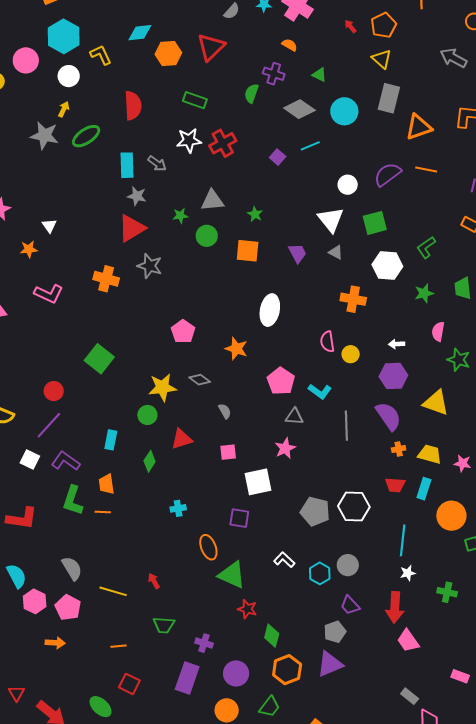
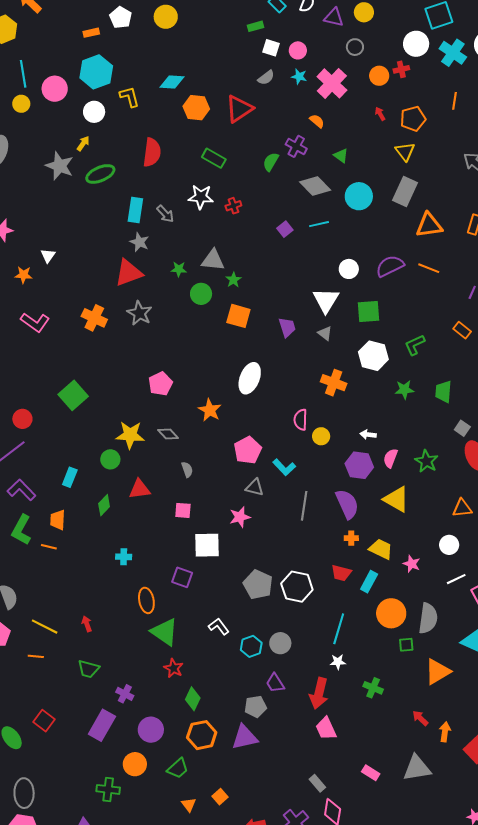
red cross: (223, 143) -> (233, 206), size x0.6
green star: (255, 214) -> (233, 280), moved
pink semicircle: (438, 332) -> (391, 458), moved
orange line: (118, 646) -> (36, 656), moved

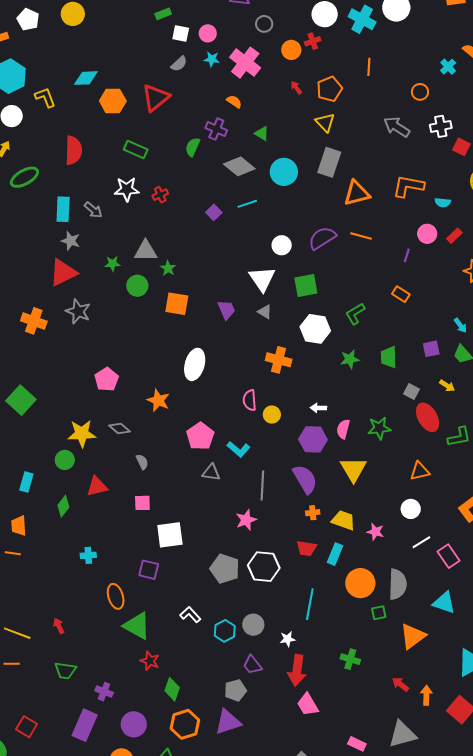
green star: (426, 461) -> (379, 428), turned -30
yellow triangle: (396, 499) -> (353, 469), turned 36
pink star: (240, 517) -> (246, 520), moved
white star: (338, 662) -> (288, 639), moved

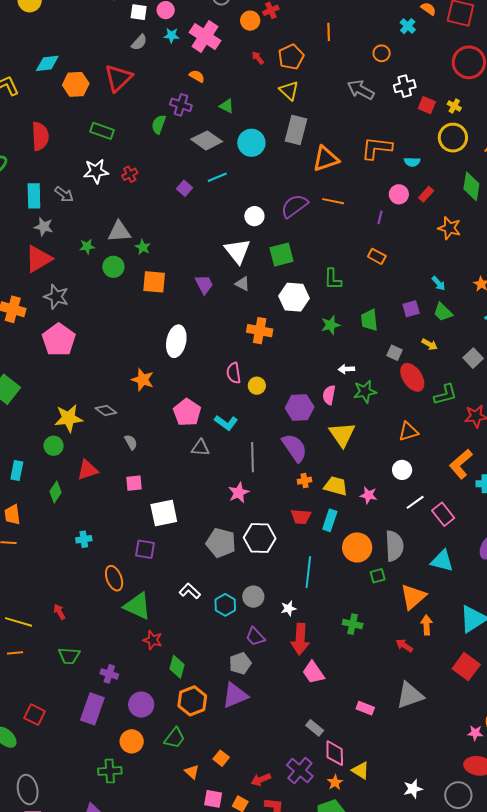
green L-shape: (355, 314) -> (333, 279), turned -55
pink pentagon: (107, 379) -> (59, 340), moved, size x1.4
white arrow: (318, 408) -> (346, 369), moved
orange arrow: (426, 695) -> (427, 625), moved

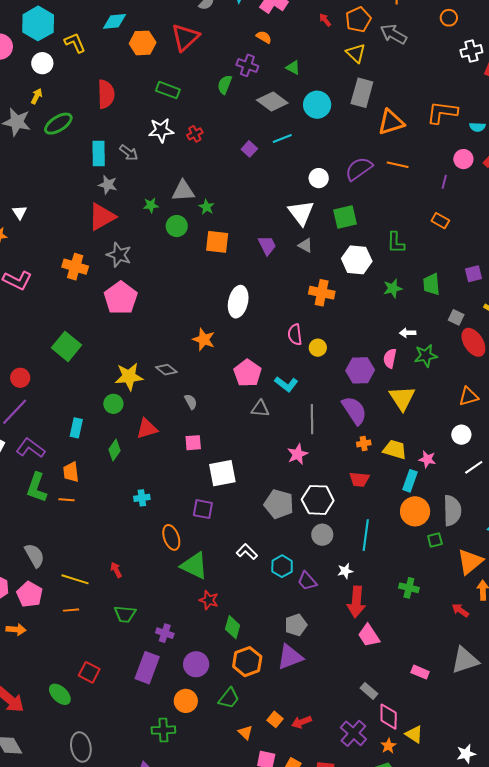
gray arrow: (361, 90) -> (394, 34), moved
cyan rectangle: (330, 520) -> (410, 481), moved
gray circle: (253, 597) -> (322, 535), moved
purple trapezoid: (255, 637) -> (307, 581), moved
red arrow: (261, 780) -> (302, 722), moved

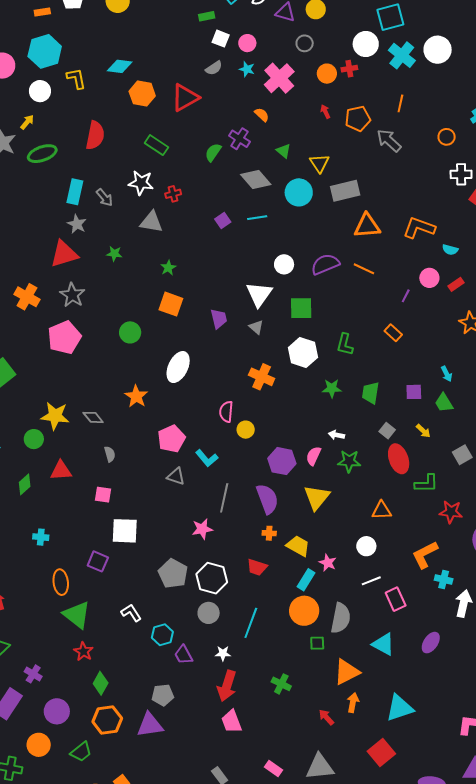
yellow triangle: (356, 53) -> (320, 163), moved
gray rectangle: (362, 93) -> (345, 191), turned 48
gray triangle: (183, 191) -> (151, 222), moved
green circle: (177, 226) -> (130, 332), moved

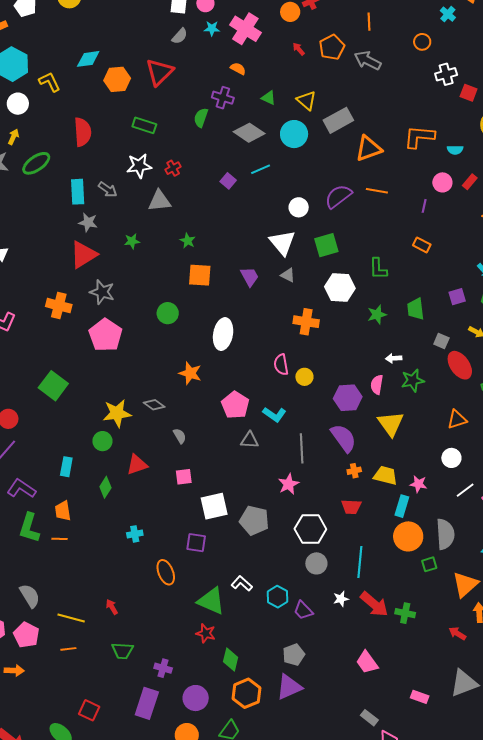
gray pentagon: (173, 573) -> (254, 520), moved
green triangle: (77, 615) -> (211, 601), moved
red arrow: (227, 686) -> (374, 604), moved, turned -52

